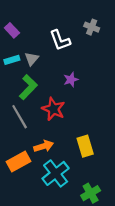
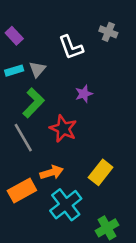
yellow rectangle: (85, 146) -> (101, 172), turned 55

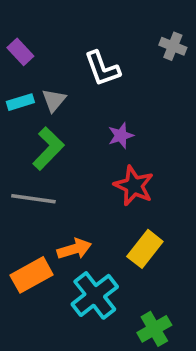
gray cross: (108, 32) -> (173, 46), moved
red star: (63, 129) -> (134, 186), moved
gray line: (23, 138) -> (33, 199), turned -52

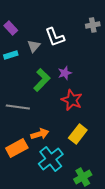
gray cross: (173, 46) -> (93, 25), turned -32
gray triangle: (54, 100) -> (34, 46), moved
green L-shape: (48, 149) -> (42, 80), moved

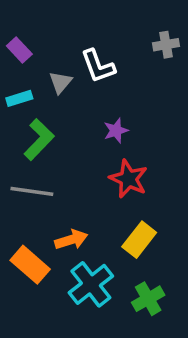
green L-shape: (42, 80) -> (39, 139), moved
orange rectangle: (17, 148) -> (30, 265), turned 70
green cross: (83, 177) -> (148, 299), moved

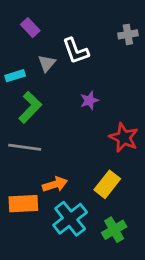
purple rectangle: (19, 50) -> (30, 28), moved
red star: (128, 179) -> (124, 138), moved
orange rectangle: (30, 265) -> (23, 204), turned -44

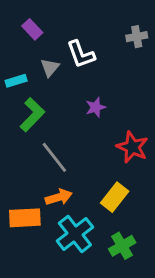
gray line: (25, 147) -> (54, 157), moved, turned 44

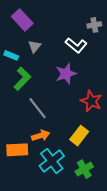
purple rectangle: (32, 29) -> (22, 20), size x1.5
white L-shape: (81, 54) -> (76, 45), moved, turned -30
cyan rectangle: (16, 81) -> (11, 55), turned 40
purple star: (96, 107) -> (66, 74), size x1.5

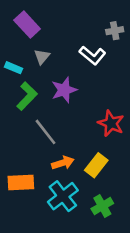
purple star: (66, 74) -> (64, 90), moved
orange arrow: (41, 136) -> (63, 163), moved

